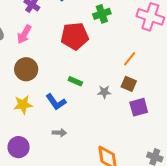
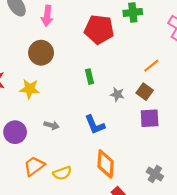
pink arrow: (24, 34) -> (47, 16), turned -36
green rectangle: (75, 81) -> (89, 77), turned 40
blue L-shape: (56, 102) -> (95, 125), moved
gray arrow: (59, 133) -> (52, 125), moved

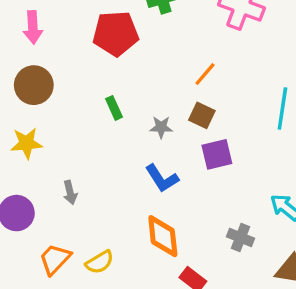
gray arrow: (52, 125) -> (70, 192), turned 72
blue L-shape: (95, 125) -> (162, 178), moved

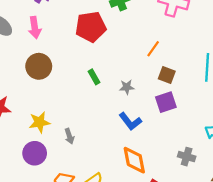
brown square: (202, 115) -> (167, 75), moved
yellow star: (27, 143) -> (39, 122), moved

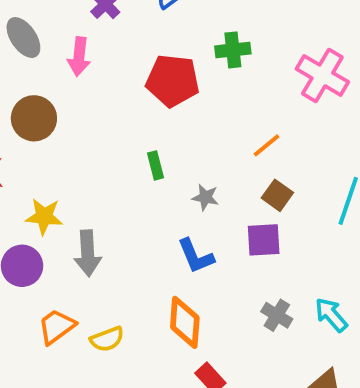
brown circle: (39, 66) -> (34, 118), moved
gray arrow: (69, 136) -> (88, 253), size x1.6
gray cross: (187, 157) -> (277, 315), moved

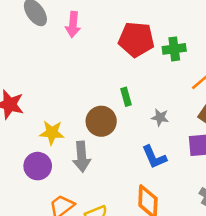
green cross: (233, 50) -> (174, 49), moved
brown circle: (34, 118) -> (101, 121), moved

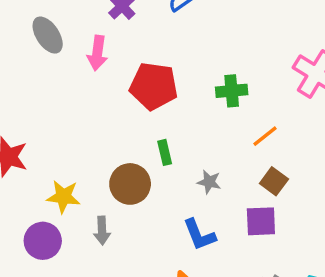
red pentagon: (136, 39) -> (154, 86), moved
gray arrow: (82, 157) -> (102, 230), size x0.7

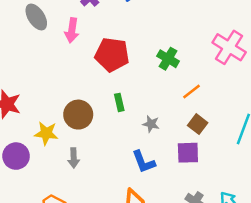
green cross: (232, 91) -> (168, 59), turned 35
brown circle: (130, 184) -> (78, 115), moved
purple circle: (43, 241) -> (16, 156), moved

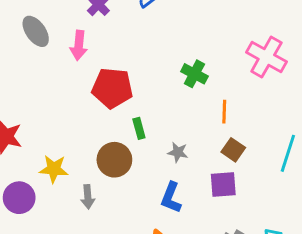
red pentagon: (112, 55) -> (112, 88), moved
orange line: (192, 92) -> (224, 112), turned -48
brown circle: (78, 115) -> (114, 160), moved
blue L-shape: (144, 162) -> (171, 198), turned 45

